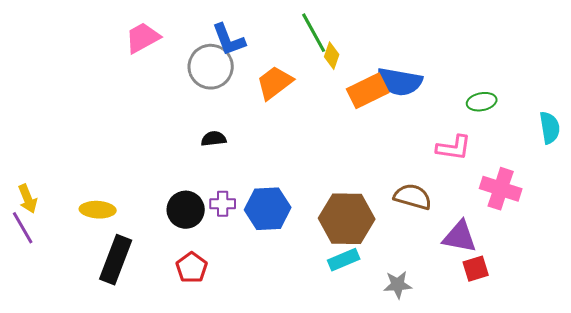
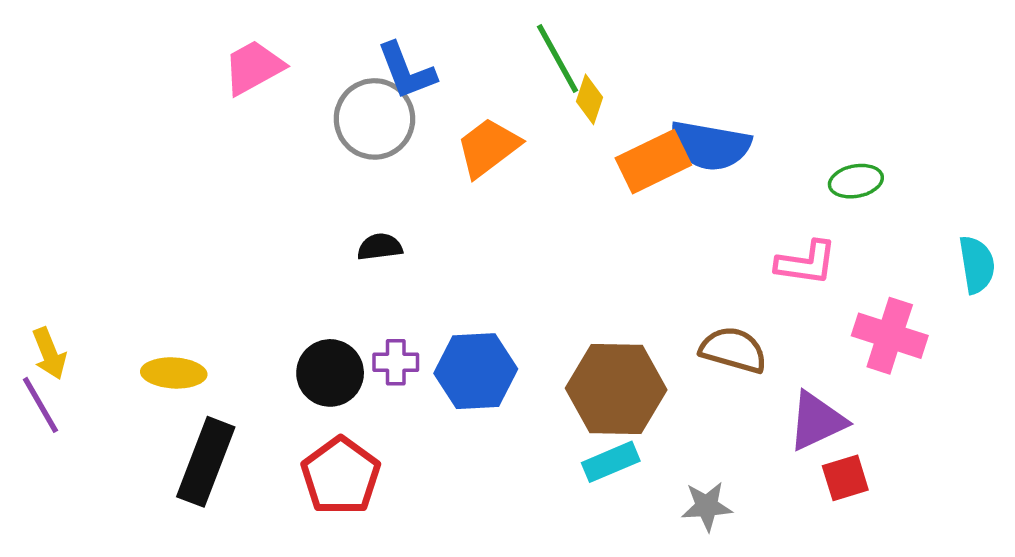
cyan semicircle: (550, 128) -> (977, 265), moved
purple triangle: (460, 237) -> (817, 421), turned -36
red pentagon: (192, 268) -> (341, 476), size x1.4

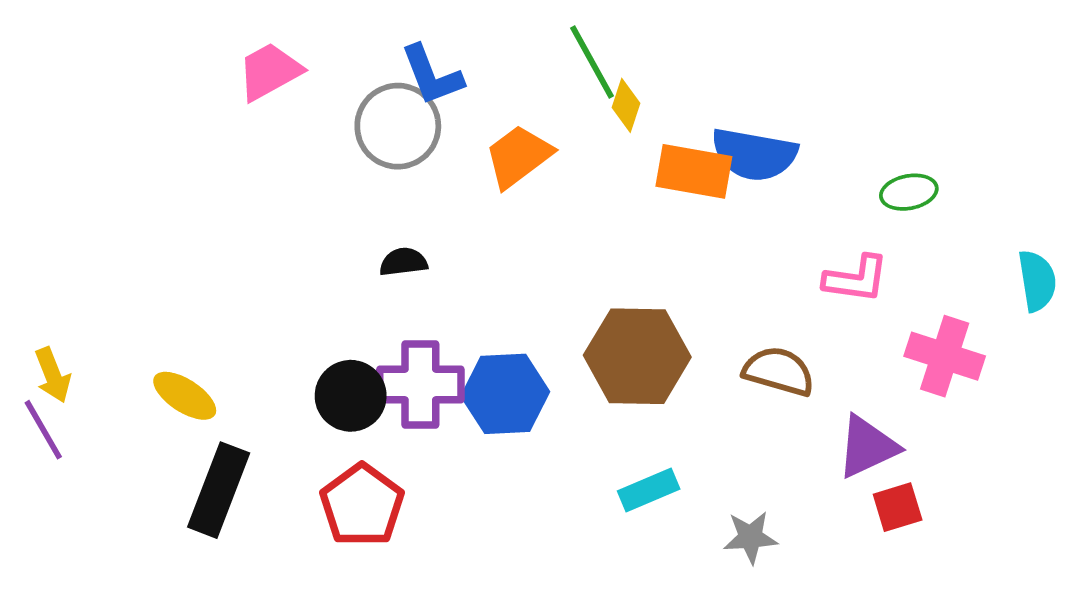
orange rectangle: (653, 162) -> (694, 171), turned 36
purple cross: (396, 362) -> (420, 384), size x1.8
yellow ellipse: (174, 373) -> (185, 396), turned 30
brown hexagon: (616, 389) -> (637, 356), moved

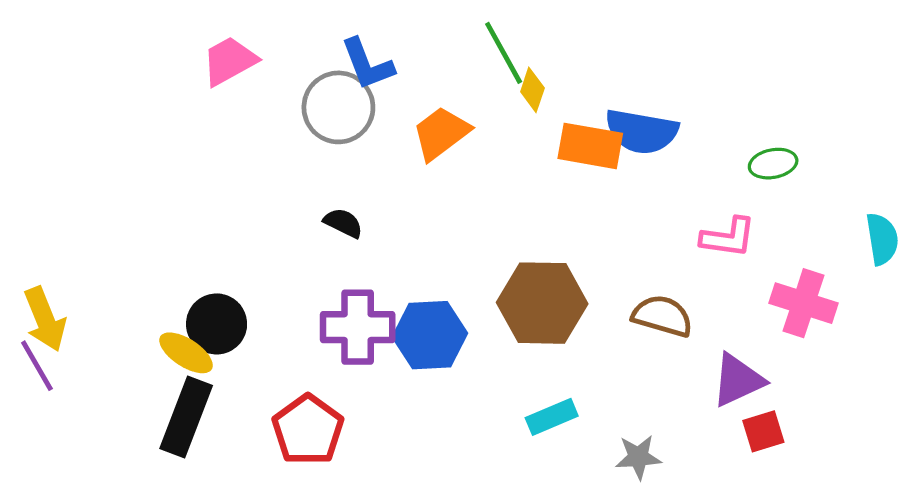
black semicircle: (403, 262) -> (343, 223), turned 33
yellow arrow: (53, 375) -> (45, 319), size x1.4
yellow ellipse: (185, 396) -> (186, 353), moved
black circle: (351, 396) -> (217, 324), moved

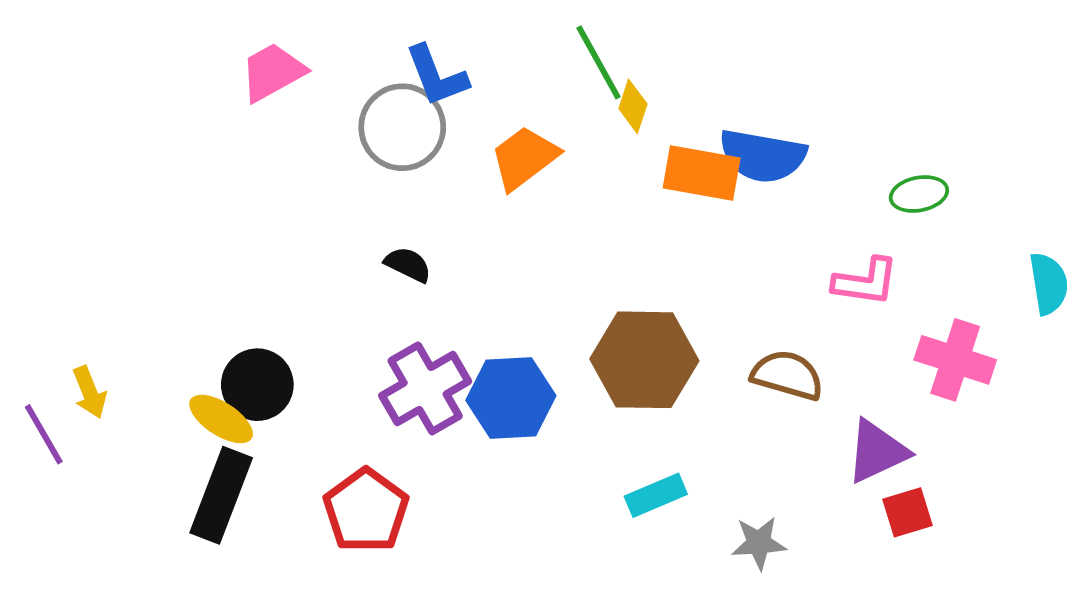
yellow arrow: (45, 319) -> (90, 392), moved, size x0.7
purple cross: (358, 327) -> (425, 388), turned -30

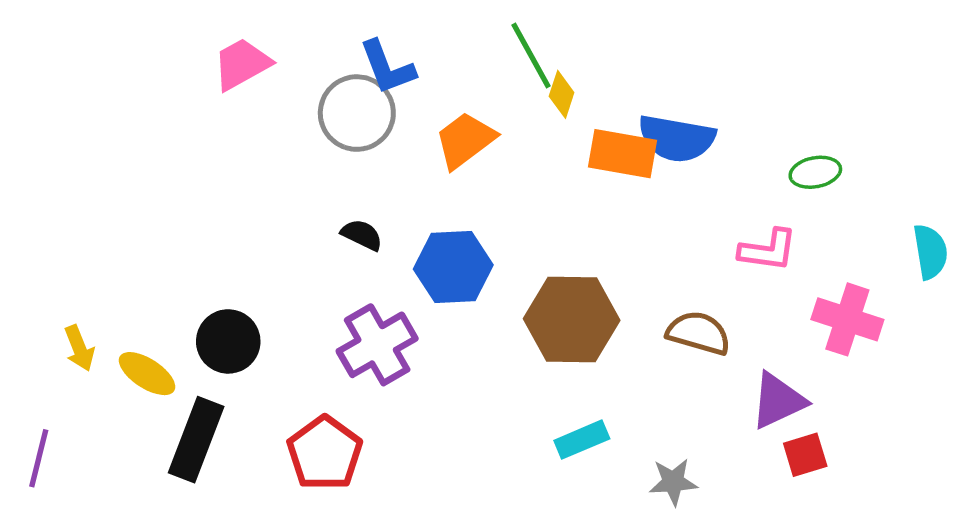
blue hexagon: (511, 398) -> (453, 267), moved
yellow ellipse: (221, 419) -> (147, 374), moved
purple line: (44, 434) -> (39, 458), moved, turned 44

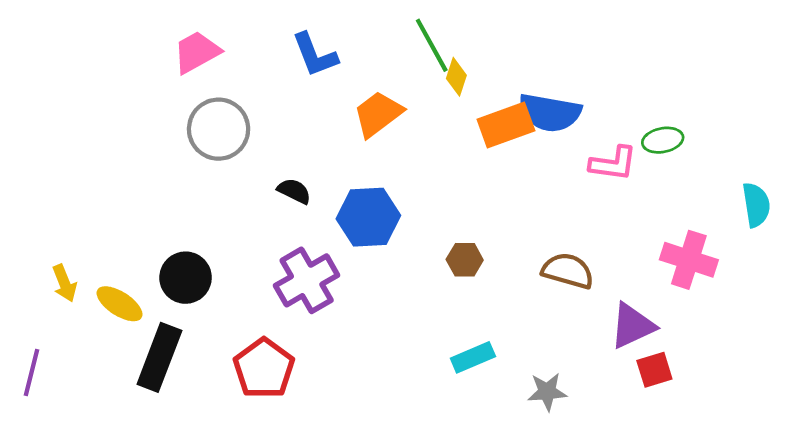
gray circle: (357, 113) -> (219, 129), moved
orange rectangle: (622, 154) -> (506, 125), turned -30
pink L-shape: (768, 250) -> (613, 163), moved
brown hexagon: (572, 319) -> (465, 260), size x0.5

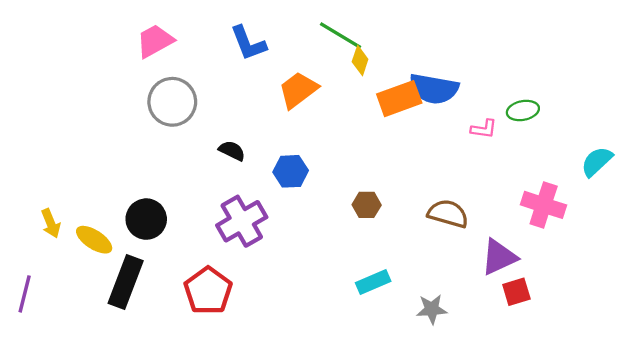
green line: (432, 45) -> (341, 36), turned -30
pink L-shape: (613, 163) -> (484, 129), size x0.7
cyan semicircle: (756, 205) -> (597, 162), turned -124
blue hexagon: (368, 217) -> (291, 171), size x0.7

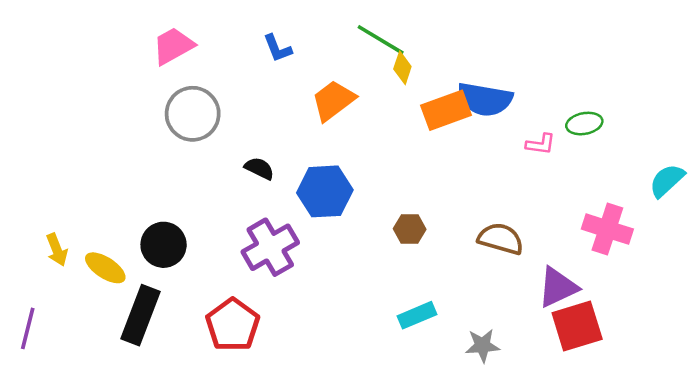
blue L-shape: (248, 43) -> (278, 48), size x0.7
blue hexagon: (291, 171) -> (325, 191), size x1.4
red square: (516, 292) -> (577, 326), size x1.6

